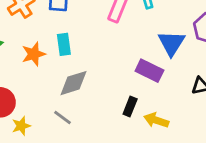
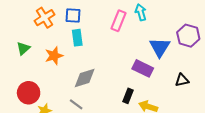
cyan rectangle: (64, 44) -> (77, 38), moved

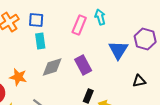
orange star: (54, 56) -> (18, 77), moved, turned 30
purple rectangle: (143, 68) -> (83, 65), moved, turned 36
gray diamond: (85, 78) -> (52, 67), moved

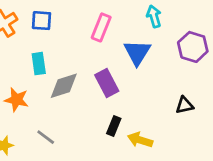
cyan arrow: (100, 17) -> (154, 16), moved
cyan rectangle: (40, 41) -> (39, 64), moved
blue triangle: (118, 50) -> (137, 52), moved

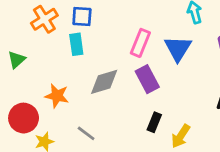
pink rectangle: (101, 27) -> (140, 43), moved
cyan rectangle: (39, 64) -> (76, 44), moved
yellow arrow: (140, 140) -> (181, 136), turned -75

